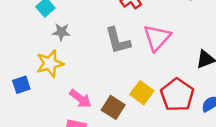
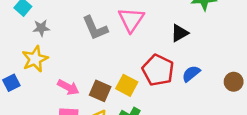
yellow square: (142, 93) -> (127, 85), moved

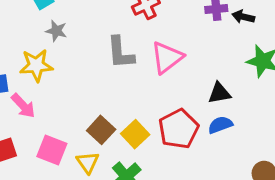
blue semicircle: (191, 74) -> (220, 125), moved
pink arrow: (68, 87) -> (23, 106), moved

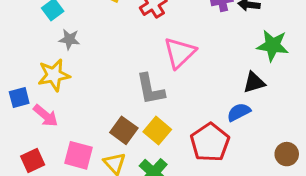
gray L-shape: (120, 53) -> (150, 89), moved
black triangle: (219, 93) -> (254, 82), moved
red pentagon: (179, 129) -> (210, 142), moved

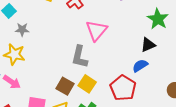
green star: (273, 45) -> (158, 19), turned 30
yellow star: (54, 75) -> (14, 54), turned 30
gray L-shape: (150, 89) -> (80, 57), turned 30

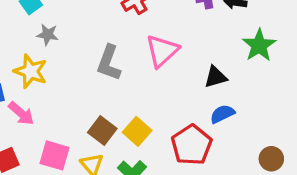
black triangle: (148, 45) -> (216, 77), moved
gray L-shape: (80, 57) -> (109, 63), moved

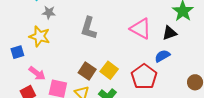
pink triangle: (162, 51) -> (141, 29), moved, turned -45
black triangle: (216, 77) -> (170, 33), moved
pink arrow: (21, 113) -> (37, 73), moved

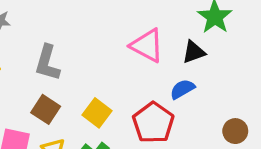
gray L-shape: (89, 28) -> (47, 63), moved
brown square: (87, 71) -> (46, 109), moved

